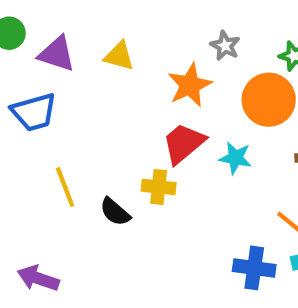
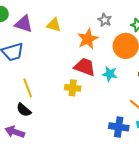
red trapezoid: (184, 143) -> (85, 67), turned 60
black semicircle: (115, 212) -> (24, 110), moved

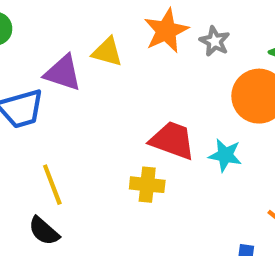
purple triangle: (24, 24) -> (63, 73), moved
orange star: (88, 39) -> (166, 31), moved

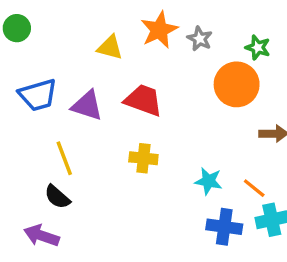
purple triangle: (63, 73) -> (87, 105), moved
red trapezoid: (172, 140) -> (143, 100), moved
cyan star: (225, 155) -> (208, 181), moved

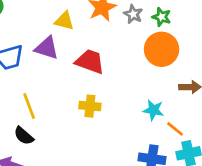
green star: (258, 47) -> (162, 17), moved
purple triangle: (87, 105) -> (47, 48), moved
cyan star: (208, 181) -> (153, 110), moved

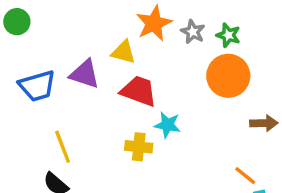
yellow triangle: (64, 21) -> (123, 52), moved
cyan star: (153, 110) -> (167, 125), moved

